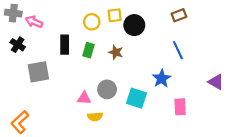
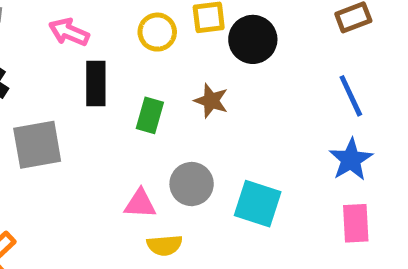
pink arrow: (34, 22) -> (69, 32), moved
green rectangle: (89, 50) -> (150, 115), moved
blue star: (162, 78) -> (351, 159), moved

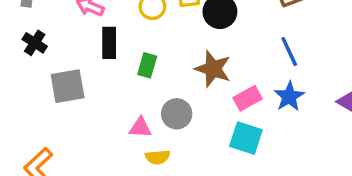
brown star: (211, 101) -> (213, 69), moved, size x1.5
cyan square: (258, 204) -> (246, 138), moved
pink rectangle: (356, 223) -> (248, 98), moved, turned 64

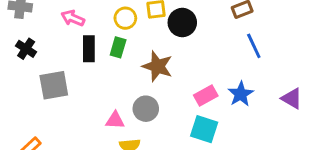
blue line: (289, 51) -> (254, 46), moved
green rectangle: (147, 65) -> (118, 47), moved
brown star: (213, 69) -> (157, 66), moved

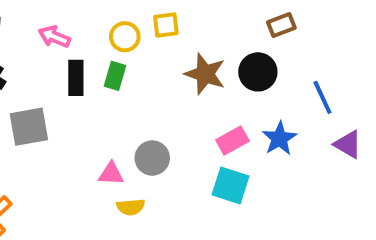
black circle: (182, 23) -> (258, 72), moved
blue line: (254, 46) -> (322, 97), moved
brown star: (157, 66) -> (205, 74), moved

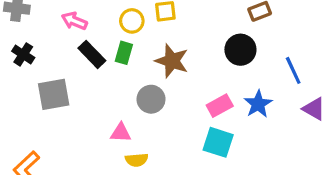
brown star: (205, 74) -> (172, 61), moved
black rectangle: (76, 78) -> (92, 54), turned -44
gray circle: (152, 158) -> (151, 99), moved

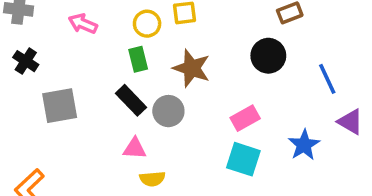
green rectangle: (124, 53) -> (138, 59), turned -30
black rectangle: (92, 54) -> (131, 100), moved
blue star: (258, 104) -> (304, 145), moved

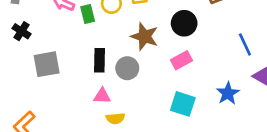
black circle: (268, 56) -> (184, 23), moved
green rectangle: (138, 59) -> (88, 14), moved
black rectangle: (131, 100) -> (100, 60), turned 45
pink rectangle: (245, 118) -> (182, 60), moved

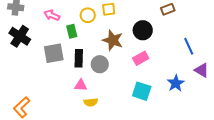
green rectangle: (88, 14) -> (72, 31), moved
black cross: (21, 31) -> (20, 36), size x1.5
gray square: (47, 64) -> (54, 53), moved

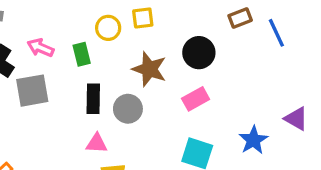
pink arrow: (52, 15) -> (40, 48), moved
blue line: (189, 46) -> (276, 33), moved
gray square: (54, 53) -> (32, 91), moved

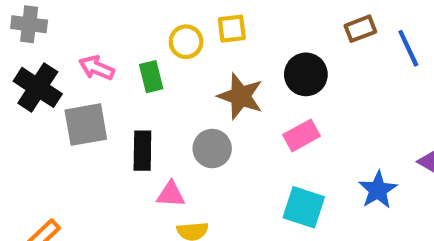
black rectangle: (93, 99) -> (142, 151), moved

